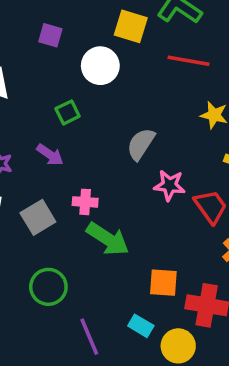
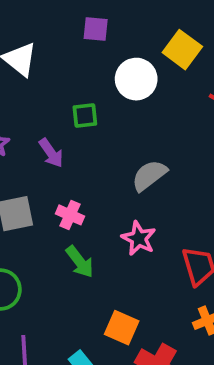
purple square: (50, 35) -> (96, 29), turned -30
pink star: (169, 185) -> (139, 238), moved
green arrow: (108, 239) -> (80, 262), size x0.7

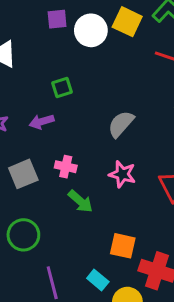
white circle: (136, 79) -> (91, 30), moved
purple arrow: (51, 153) -> (42, 122), turned 120

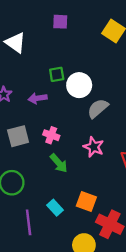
white circle: (91, 30) -> (79, 85), moved
cyan rectangle: (98, 280) -> (55, 208), moved

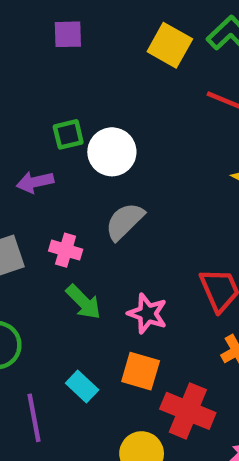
gray semicircle: (98, 108) -> (125, 221), moved
pink star: (94, 147) -> (147, 314), moved

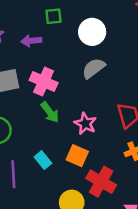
white circle: (112, 152) -> (92, 32), moved
gray semicircle: (125, 221) -> (94, 68), moved
pink cross: (66, 250) -> (44, 82), size x1.5

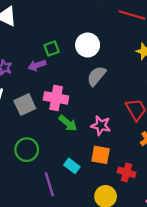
green square: (54, 16) -> (52, 49), moved
red cross: (101, 182) -> (127, 172), size x0.7

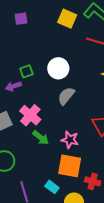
pink cross: (56, 98) -> (30, 115), turned 30
orange square: (101, 155) -> (70, 166), size x1.4
cyan rectangle: (72, 166) -> (52, 187), moved

